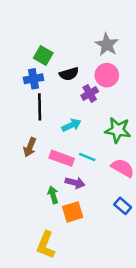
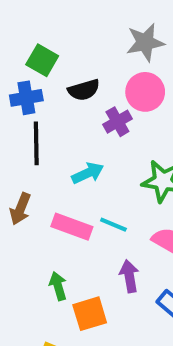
gray star: (107, 45) -> (145, 42), turned 30
purple arrow: (75, 183) -> (129, 276), moved, turned -114

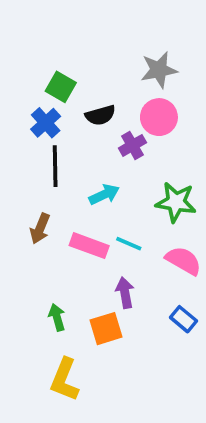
blue cross: (26, 98) -> (46, 123), turned -32
purple arrow: (129, 276) -> (125, 293), moved
green arrow: (58, 286) -> (57, 317), moved

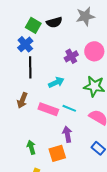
black semicircle: (100, 115) -> (54, 22), moved
pink circle: (159, 117) -> (94, 51), moved

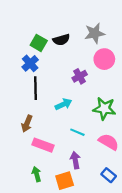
pink circle: (94, 51) -> (104, 59), moved
pink rectangle: (48, 109) -> (43, 145), moved

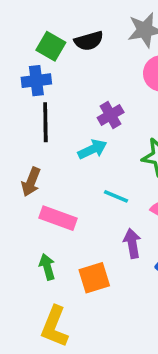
blue cross: (30, 63) -> (36, 81), turned 35
purple cross: (80, 76) -> (111, 115), moved
purple arrow: (75, 160) -> (132, 243), moved

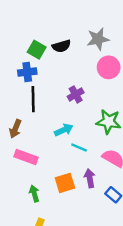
cyan arrow: (92, 149) -> (64, 130), moved
brown arrow: (31, 182) -> (15, 129), moved
pink rectangle: (58, 218) -> (26, 157), moved
orange square: (94, 278) -> (65, 183), moved

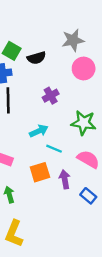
black semicircle: (61, 46) -> (36, 58), moved
orange square: (65, 183) -> (40, 172), moved

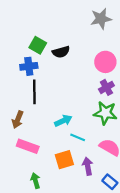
gray star: (73, 40) -> (101, 19), moved
purple cross: (51, 96) -> (106, 87), moved

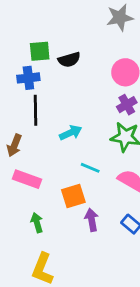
green square: (38, 45) -> (40, 51), turned -35
cyan arrow: (63, 121) -> (71, 133), moved
purple arrow: (88, 166) -> (92, 220), moved

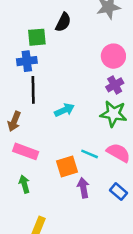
black semicircle: (69, 60) -> (63, 22), moved, turned -48
cyan line: (90, 168) -> (90, 154), moved
green arrow: (37, 223) -> (24, 184), moved

